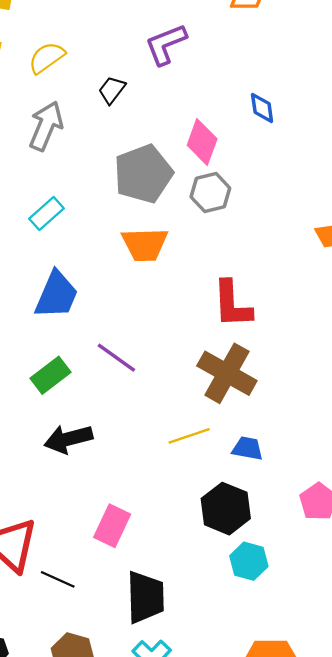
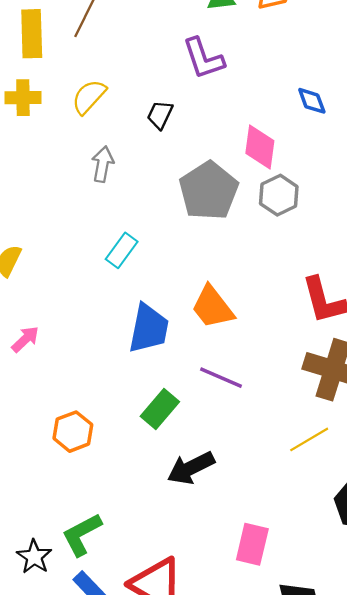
purple L-shape: (166, 44) -> (203, 58), turned -75
gray arrow: (46, 126) -> (103, 164), size x0.7
orange trapezoid: (145, 244) -> (213, 307), moved, turned 66

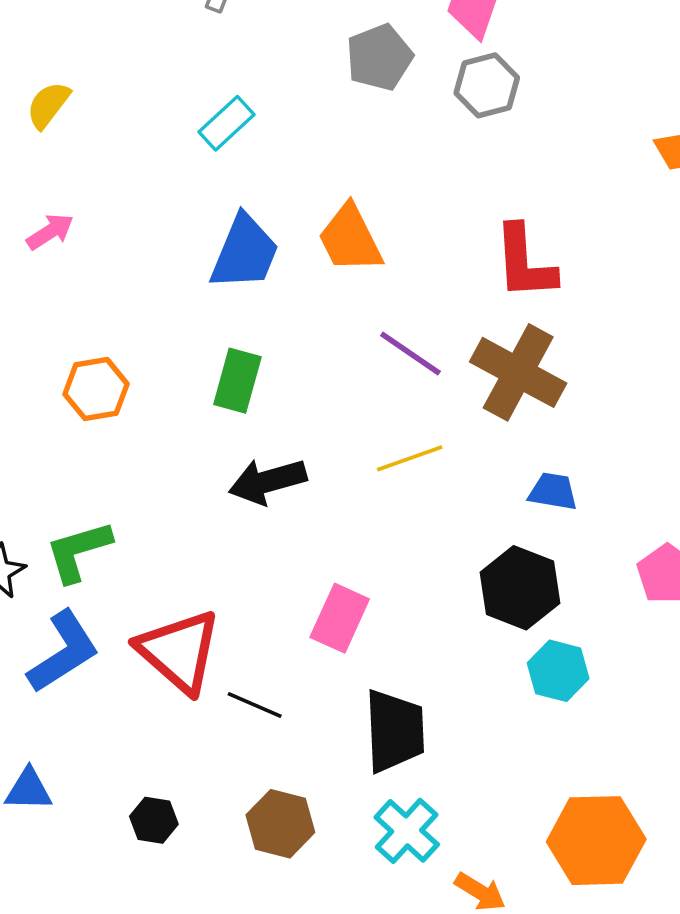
gray pentagon: (209, 191) -> (379, 57), size x0.7
purple line: (221, 378) -> (410, 353), moved
green rectangle: (160, 409) -> (237, 381), turned -36
yellow line: (309, 439) -> (410, 458), moved

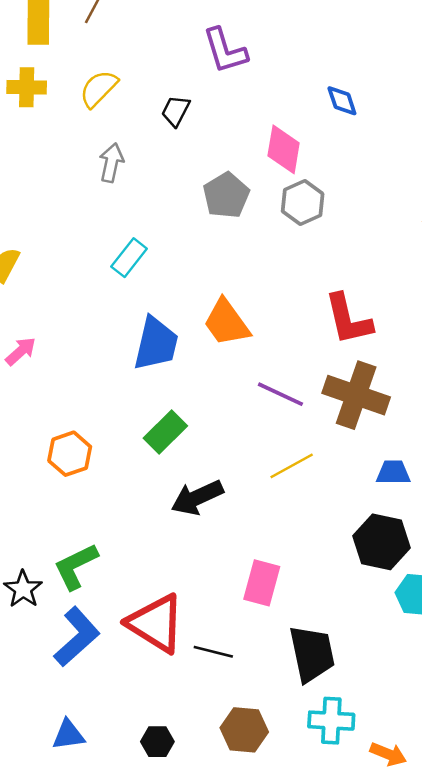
green rectangle: (237, 381) -> (165, 432), turned 39
cyan cross: (407, 831) -> (331, 721), turned -30

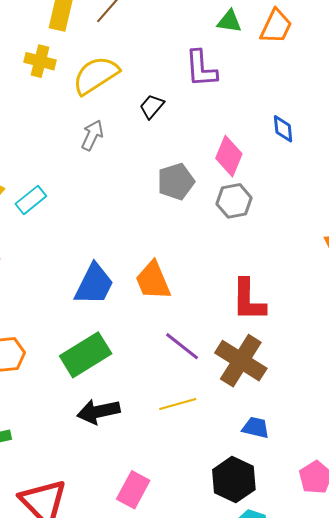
yellow semicircle: (99, 89) -> (96, 75), size x1.4
cyan rectangle: (129, 258) -> (31, 200), moved
green rectangle: (165, 432) -> (86, 355), size x1.4

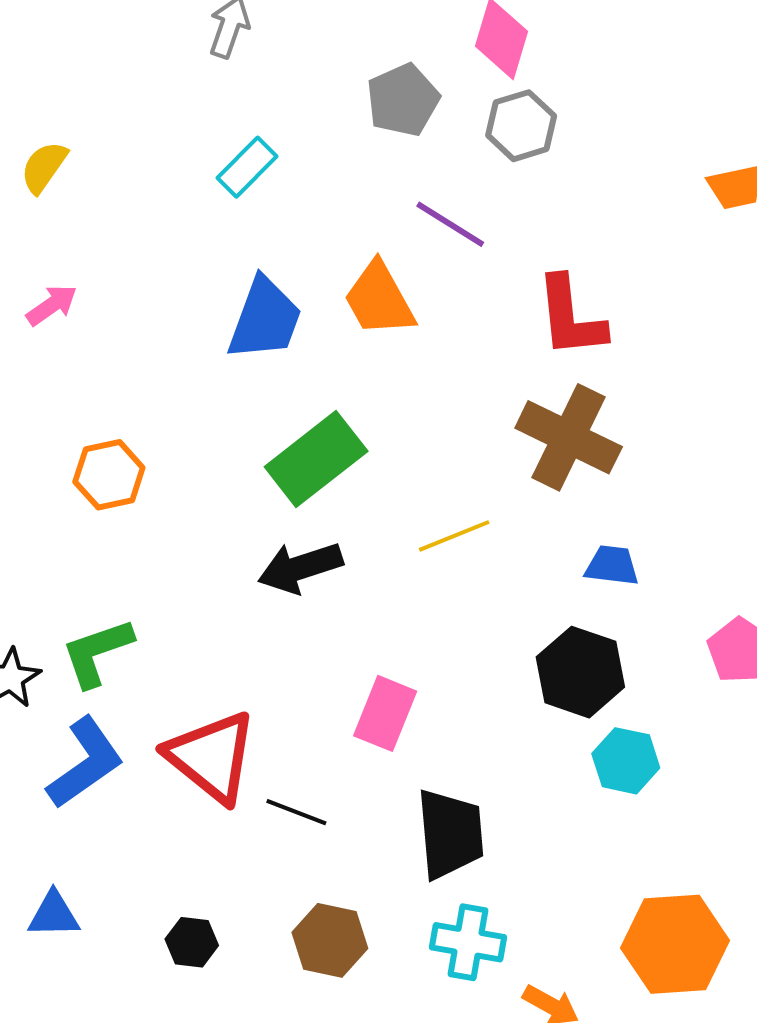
cyan rectangle: (31, 200) -> (247, 167), moved
purple line: (182, 346) -> (450, 224), moved
green rectangle: (86, 355) -> (316, 459), moved

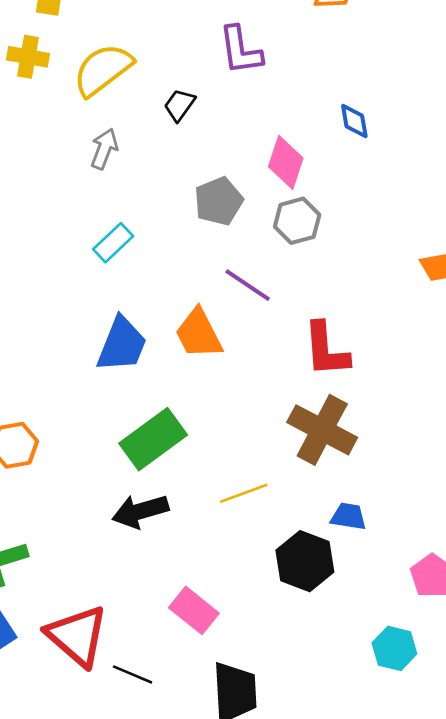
black hexagon: (580, 672) -> (305, 561), moved
pink rectangle: (385, 713) -> (194, 610), turned -75
cyan hexagon: (626, 761) -> (394, 648), moved

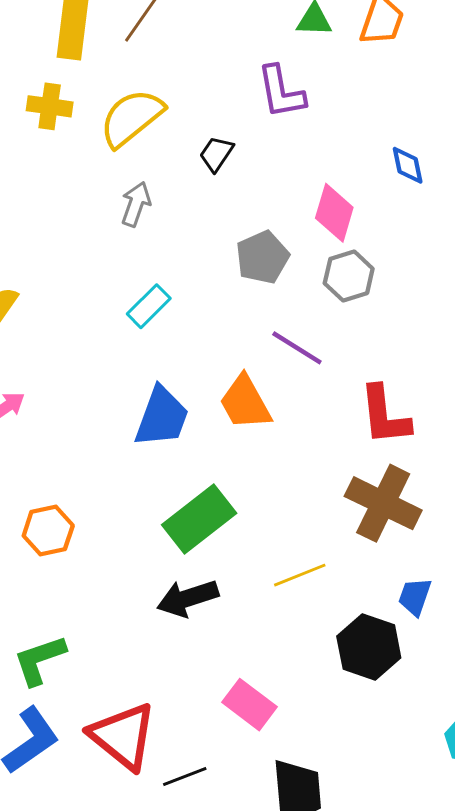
blue trapezoid: (348, 516) -> (415, 597), turned -78
black line: (133, 674) -> (185, 776), turned -42

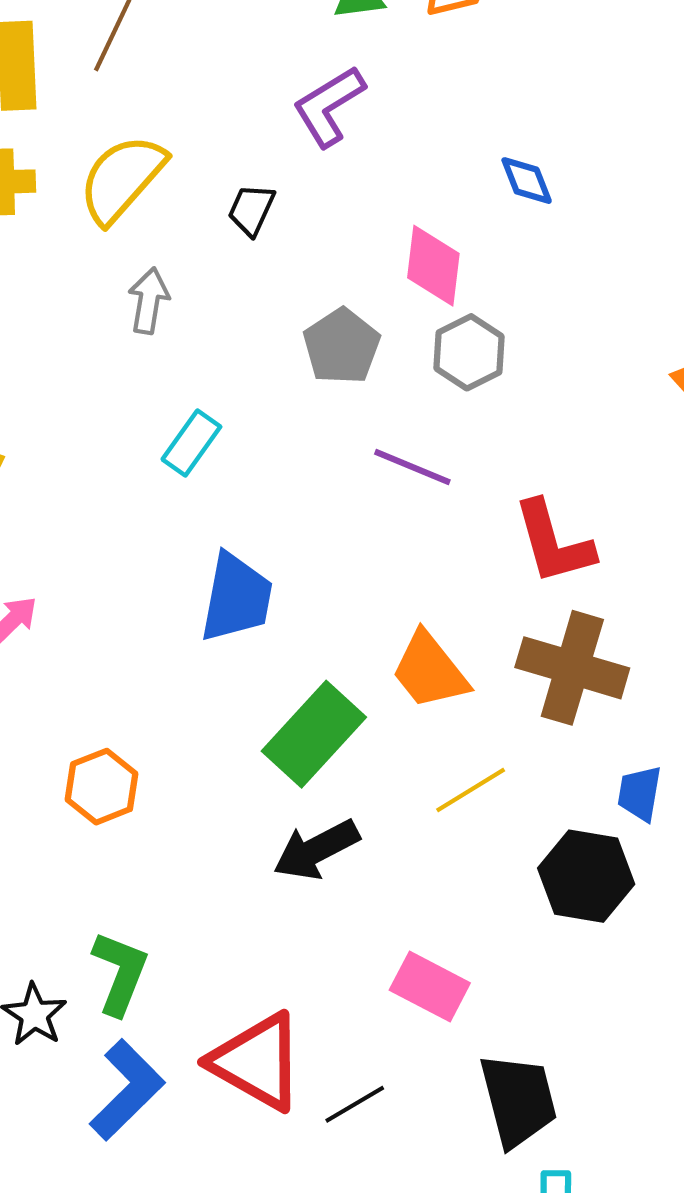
purple L-shape: (281, 92) -> (329, 106), turned 78
orange trapezoid: (245, 403) -> (430, 671), moved
green L-shape: (40, 660) -> (120, 973), turned 140

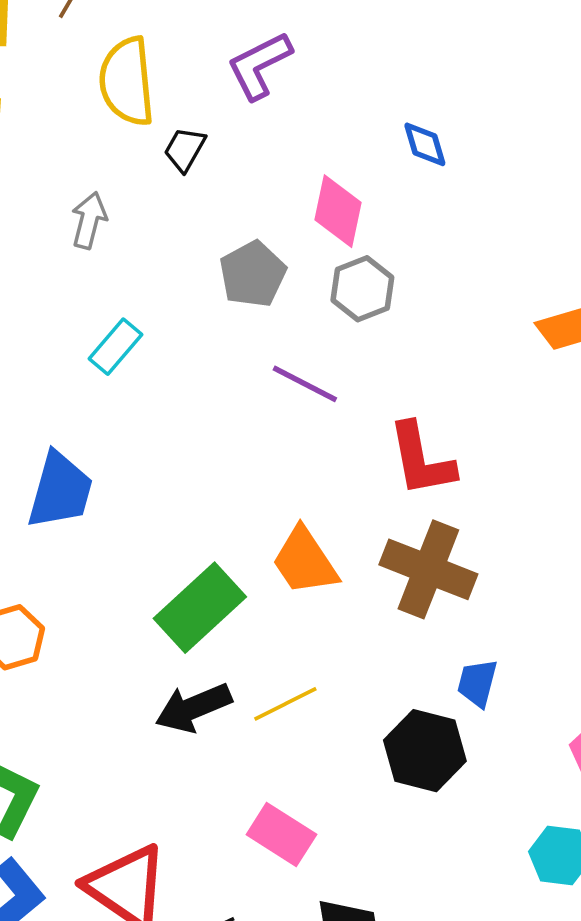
yellow semicircle: (122, 179) -> (127, 82), moved, turned -52
blue trapezoid: (236, 598) -> (60, 490), moved
yellow line: (471, 790) -> (285, 704), moved

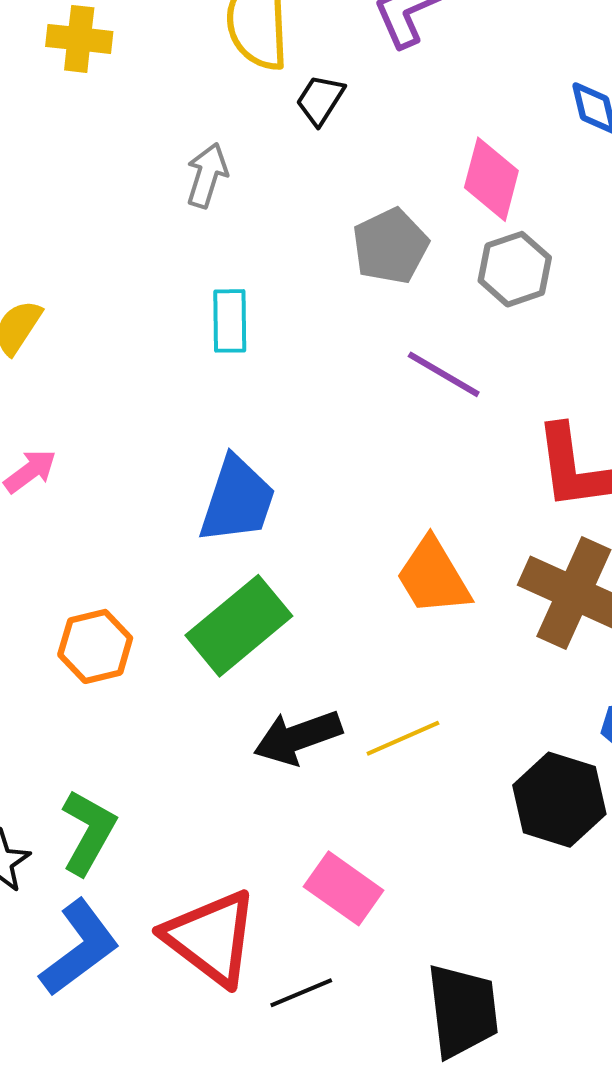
cyan rectangle: (116, 347) -> (230, 321), turned -44
blue trapezoid: (60, 490) -> (237, 500), moved
green rectangle: (200, 608) -> (239, 626), moved
pink rectangle: (281, 834) -> (344, 888), moved

